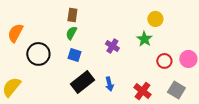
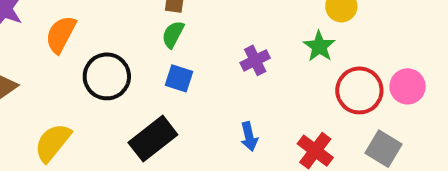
purple cross: (112, 46) -> (255, 60), turned 32
red circle: (164, 61) -> (359, 90), size x1.5
black rectangle: (82, 82) -> (153, 139), moved

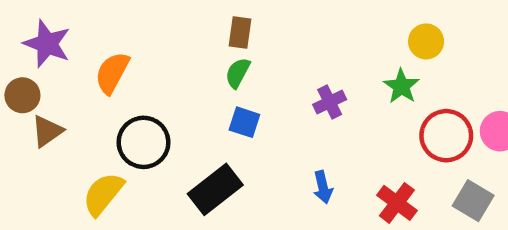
black circle: (107, 76) -> (144, 142), moved

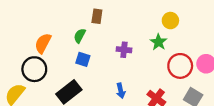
brown rectangle: (240, 32) -> (97, 16), moved
orange semicircle: (112, 73) -> (43, 43), moved
purple cross: (330, 102) -> (124, 50), turned 32

